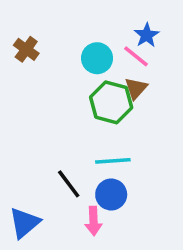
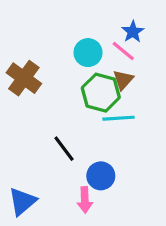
brown cross: (26, 49) -> (24, 78), moved, size x1.5
cyan line: (113, 161) -> (118, 118), moved
black line: (69, 184) -> (64, 149), moved

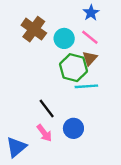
blue star: (133, 32) -> (91, 13), moved
brown cross: (24, 78) -> (34, 29), moved
pink arrow: (85, 200) -> (44, 133), moved, turned -36

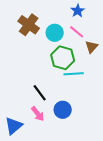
brown triangle: (90, 58) -> (92, 47), moved

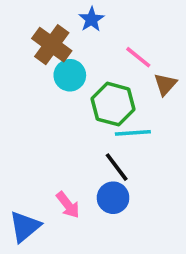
blue star: (78, 11) -> (91, 19), moved
cyan circle: (55, 33) -> (70, 75), moved
black line: (40, 93) -> (117, 167), moved

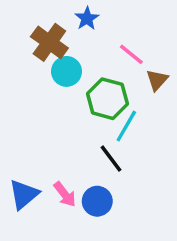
cyan line: (133, 133) -> (126, 126), turned -56
blue circle: (113, 198) -> (97, 201), moved
blue triangle: (25, 227) -> (24, 194), moved

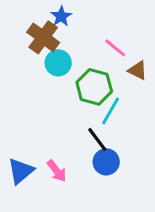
blue star: (87, 18) -> (61, 16), moved
brown triangle: (157, 80) -> (138, 70), turned -45
blue circle: (97, 201) -> (106, 162), moved

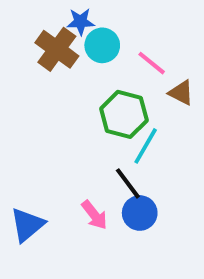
blue star: (61, 16) -> (81, 22), turned 30
cyan circle: (58, 63) -> (102, 45), moved
pink arrow: (57, 171) -> (94, 215), moved

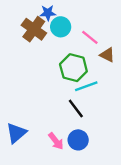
cyan line: (146, 146) -> (86, 86), turned 40
blue circle: (140, 213) -> (78, 140), moved
pink arrow: (94, 215) -> (56, 141), moved

